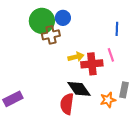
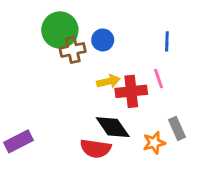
blue circle: (63, 18) -> (103, 40), moved
gray rectangle: (124, 90) -> (177, 128), turned -35
red semicircle: (67, 104) -> (96, 148), turned -90

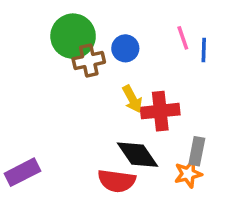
pink line: (158, 79) -> (183, 38), moved
yellow arrow: (108, 81) -> (132, 99), turned 75
gray rectangle: (177, 128) -> (197, 151), moved, turned 35

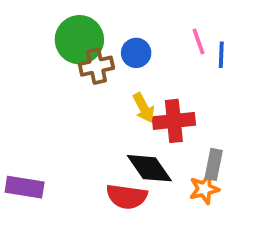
purple rectangle: (22, 172) -> (25, 187), turned 36

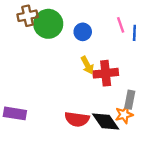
brown cross: (96, 66) -> (28, 16), moved
black diamond: (149, 168) -> (106, 121), moved

